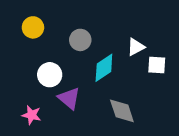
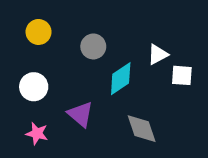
white circle: (50, 75) -> (34, 87), moved

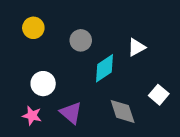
white square: (182, 75) -> (159, 95), moved, turned 36
white circle: (34, 87) -> (43, 84), moved
purple triangle: (80, 114) -> (71, 113), moved

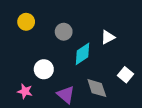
white circle: (43, 84) -> (44, 69), moved
purple triangle: (71, 113) -> (66, 95), moved

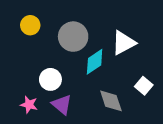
gray circle: (64, 32) -> (73, 37), size x1.5
white triangle: (108, 37) -> (124, 43), size x1.5
purple triangle: (66, 95) -> (62, 105), moved

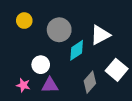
white square: (144, 86) -> (117, 70), size x1.5
gray diamond: (111, 101) -> (90, 82), turned 60
purple triangle: (62, 105) -> (50, 85), turned -42

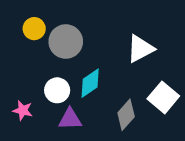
gray circle: (59, 30) -> (66, 42), moved
cyan diamond: (77, 50) -> (90, 83), moved
pink star: (23, 85) -> (23, 110), moved

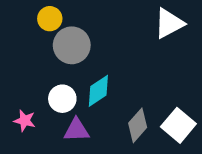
yellow circle: (34, 29) -> (50, 19), moved
white triangle: (140, 49) -> (169, 23), moved
white square: (163, 97) -> (178, 125), moved

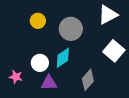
yellow circle: (50, 19) -> (38, 21), moved
gray circle: (72, 45) -> (71, 29), moved
white square: (178, 125) -> (114, 51), moved

